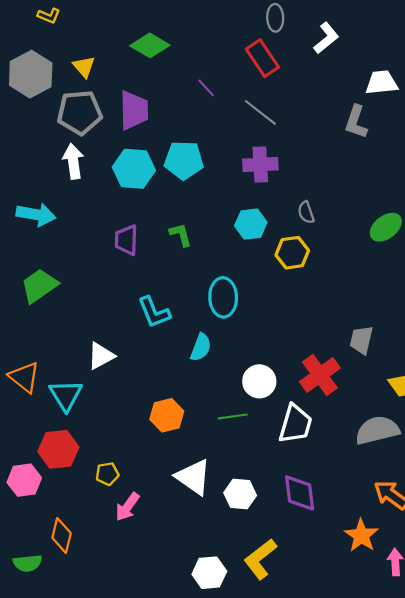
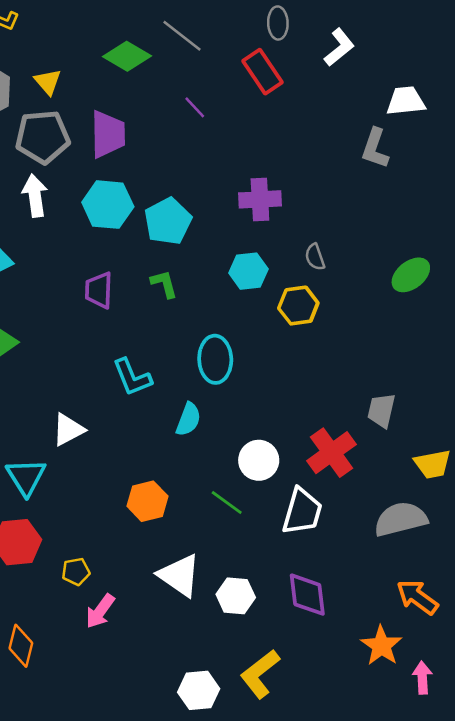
gray line: (260, 112) -> (182, 36), moved
cyan pentagon: (184, 160) -> (168, 221), moved, turned -30
green line: (233, 416) -> (227, 502), turned 44

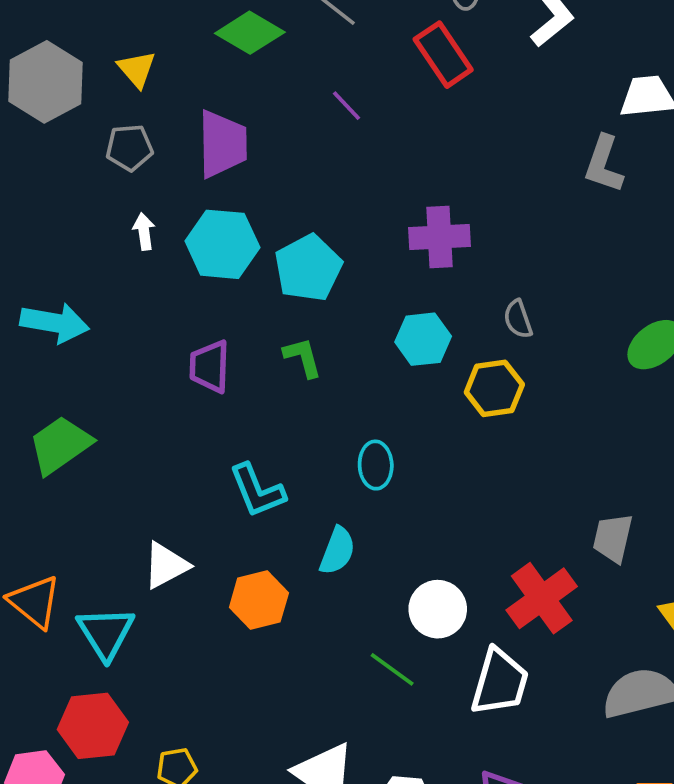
gray pentagon: (43, 137) -> (129, 148), size x0.6
white arrow: (35, 196) -> (144, 232), moved, size x0.6
cyan ellipse: (215, 359) -> (376, 465), size x0.7
orange hexagon: (147, 501) -> (259, 600), moved

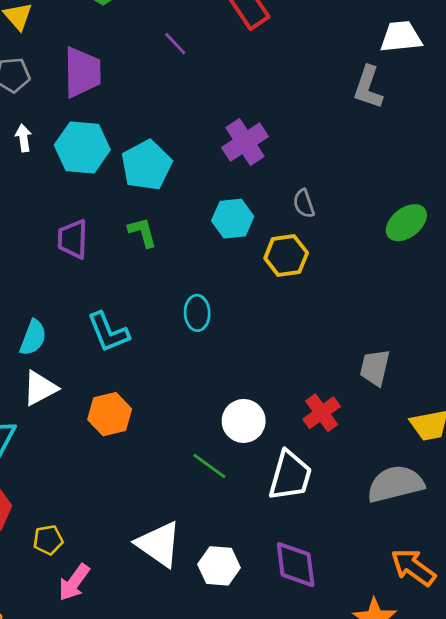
purple cross: (440, 237) -> (245, 142), turned -30
cyan semicircle: (337, 551) -> (33, 338), moved
red cross: (542, 598) -> (322, 413), size x0.7

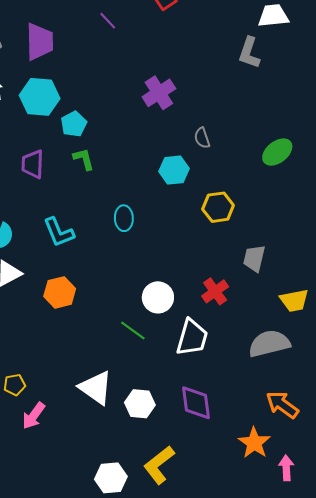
cyan pentagon: (147, 165) -> (74, 124), moved, size x0.7
cyan hexagon: (233, 219) -> (174, 170), moved
yellow hexagon: (286, 256) -> (218, 207), moved

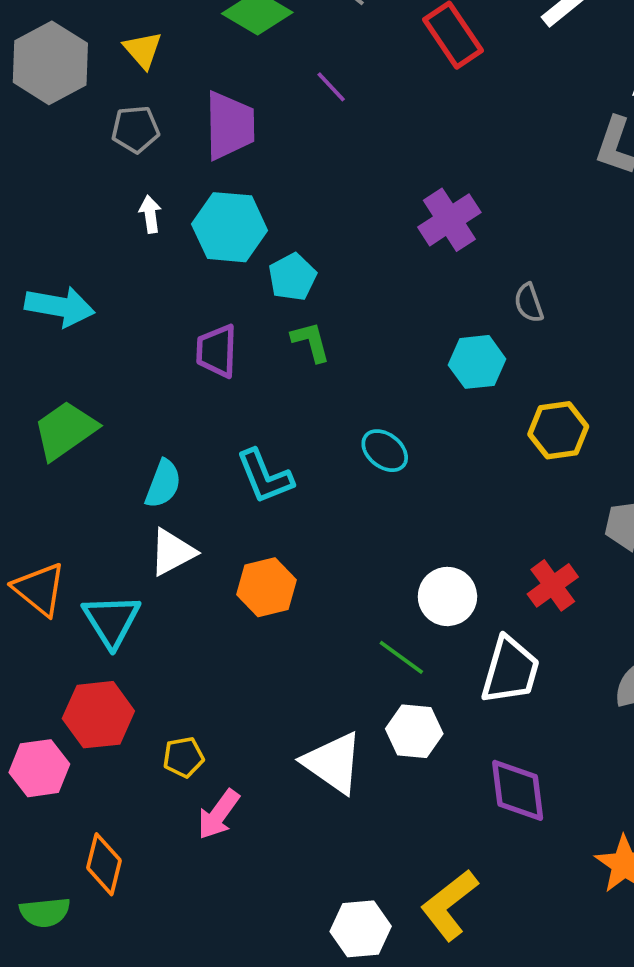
purple line: (108, 21) -> (331, 87), moved
cyan ellipse: (124, 218) -> (385, 451), turned -50
white hexagon: (140, 404) -> (414, 731), moved

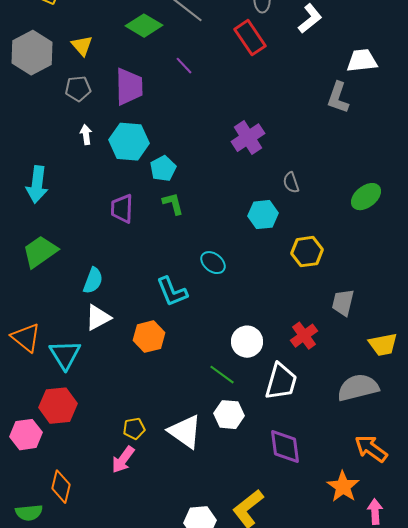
cyan arrow: (60, 307) -> (37, 185), turned 87
cyan L-shape: (265, 476) -> (172, 292), moved
yellow pentagon: (183, 757) -> (134, 429), moved

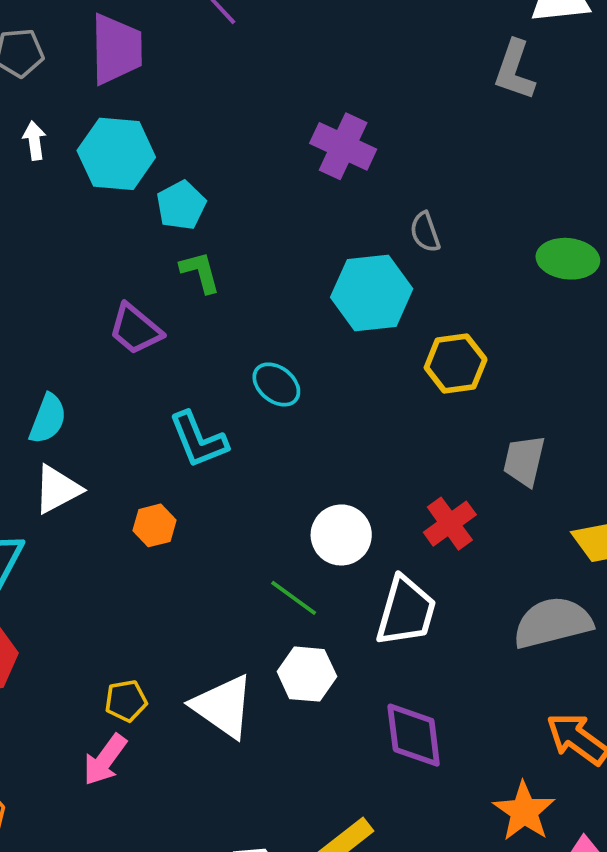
purple cross: (248, 138) -> (343, 146), turned -32
green ellipse: (366, 197) -> (568, 259), turned 44
purple trapezoid: (122, 209) -> (135, 329), moved, turned -52
cyan hexagon: (263, 215) -> (372, 293), size x1.4
orange hexagon: (149, 337) -> (154, 525), size x0.7

